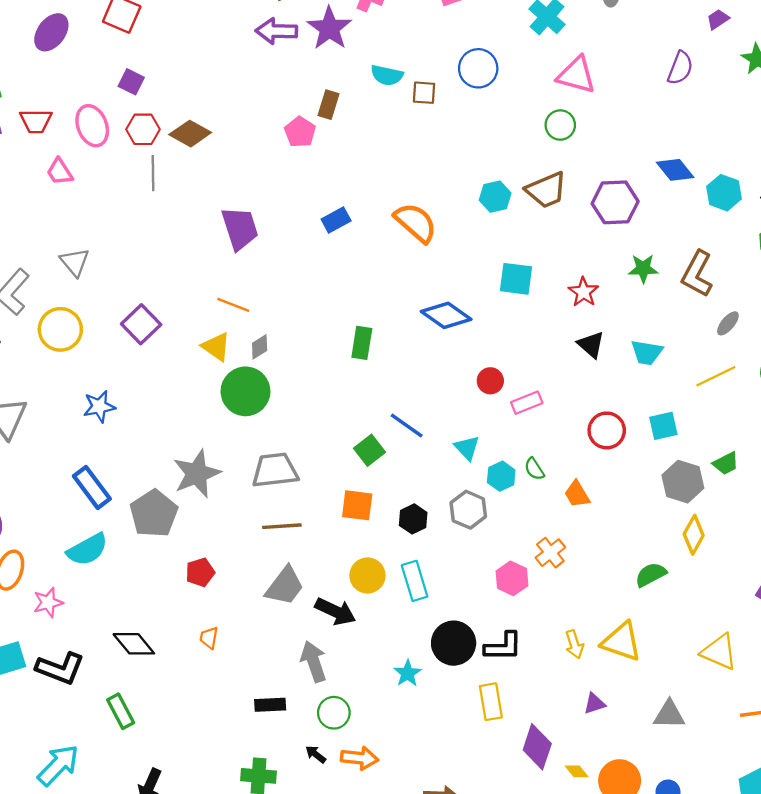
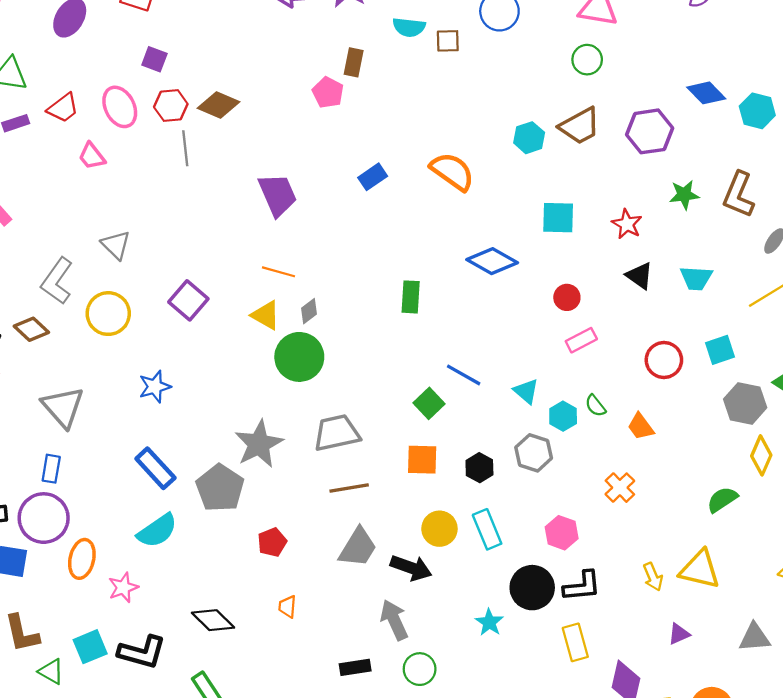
red trapezoid: (36, 121) -> (63, 108), turned -32
red circle: (490, 381) -> (567, 297), moved
pink hexagon: (512, 578) -> (562, 533), moved

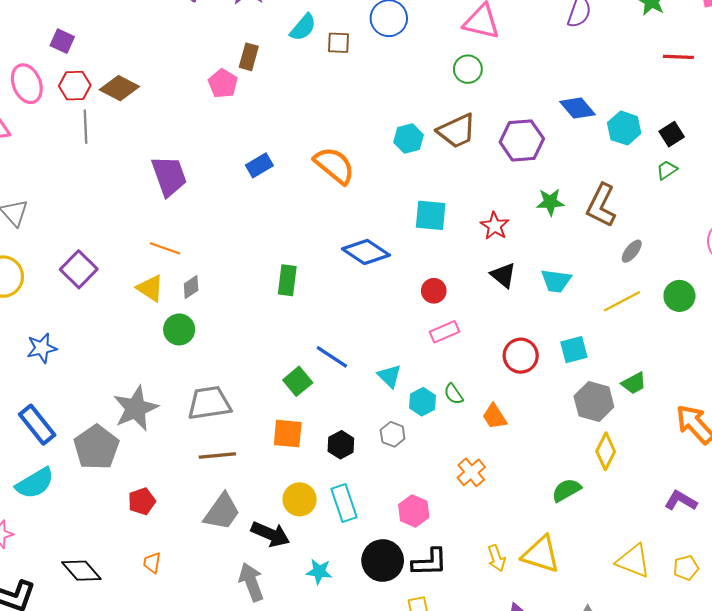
cyan semicircle: (409, 27) -> (303, 27), turned -60
green circle: (299, 357) -> (179, 329), size x0.7
gray hexagon: (534, 453) -> (393, 434), size x0.7
cyan star: (489, 622) -> (319, 572), moved, turned -30

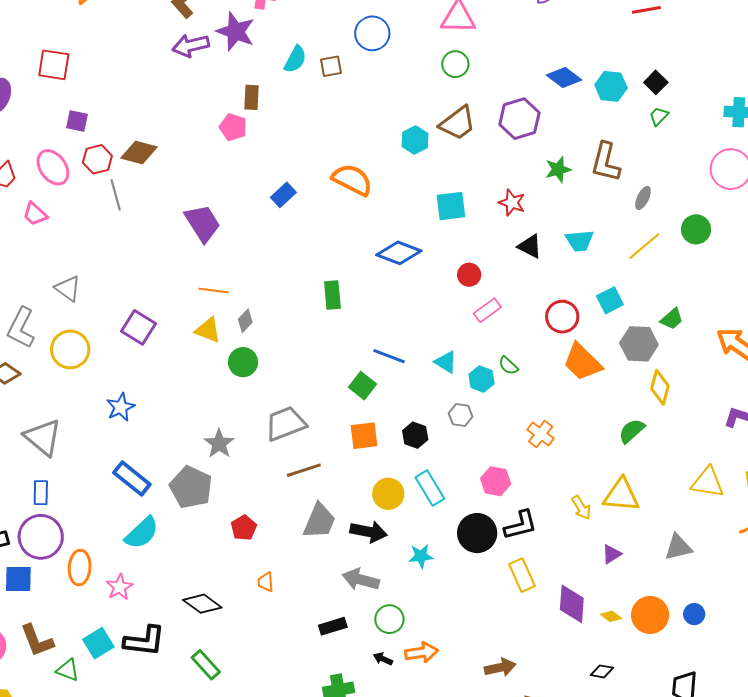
gray star: (136, 408) -> (219, 444), size x0.7
orange trapezoid: (495, 416) -> (582, 362), moved, size x1.6
gray arrow: (251, 582) -> (361, 580), turned -42

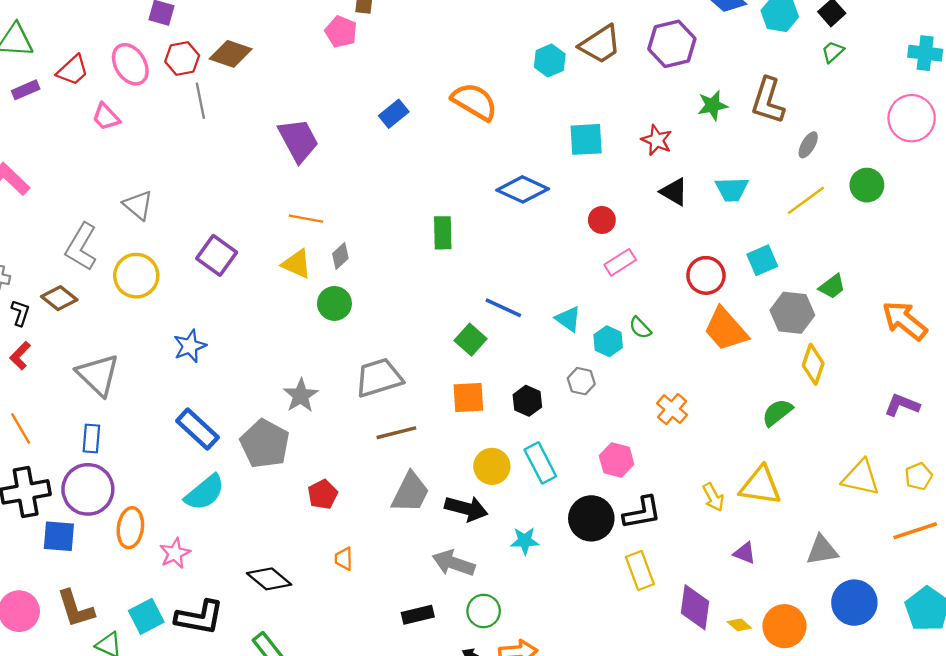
purple triangle: (612, 554) -> (745, 553), turned 50
blue circle: (694, 614) -> (854, 603), moved, size x1.8

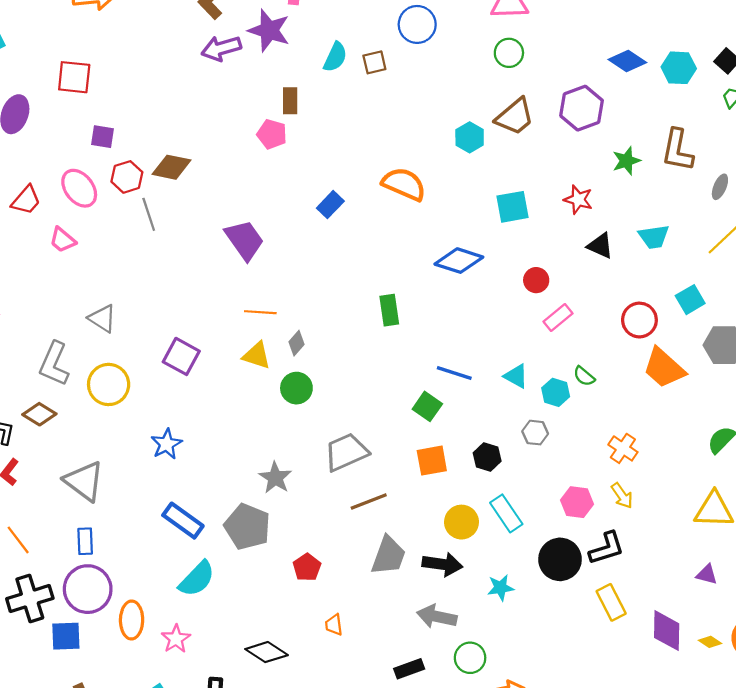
yellow arrow: (713, 497) -> (622, 496), moved

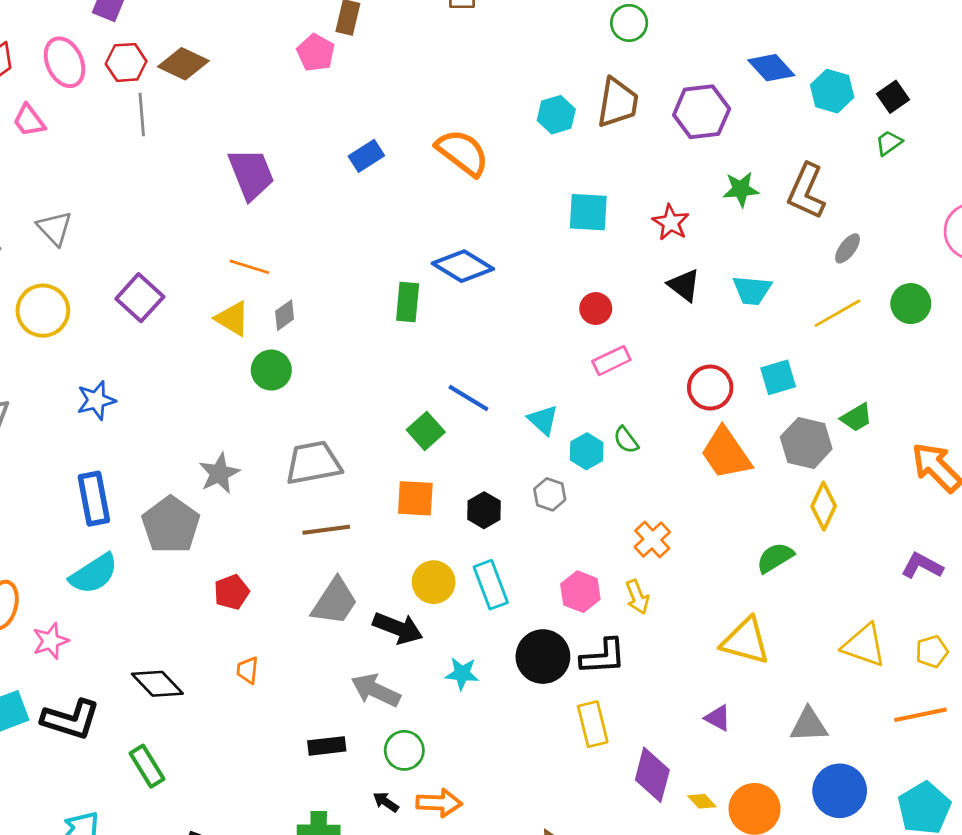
brown trapezoid: (515, 117) -> (618, 103), turned -54
blue diamond: (459, 261) -> (463, 266), moved
blue rectangle: (183, 521) -> (94, 499), turned 30

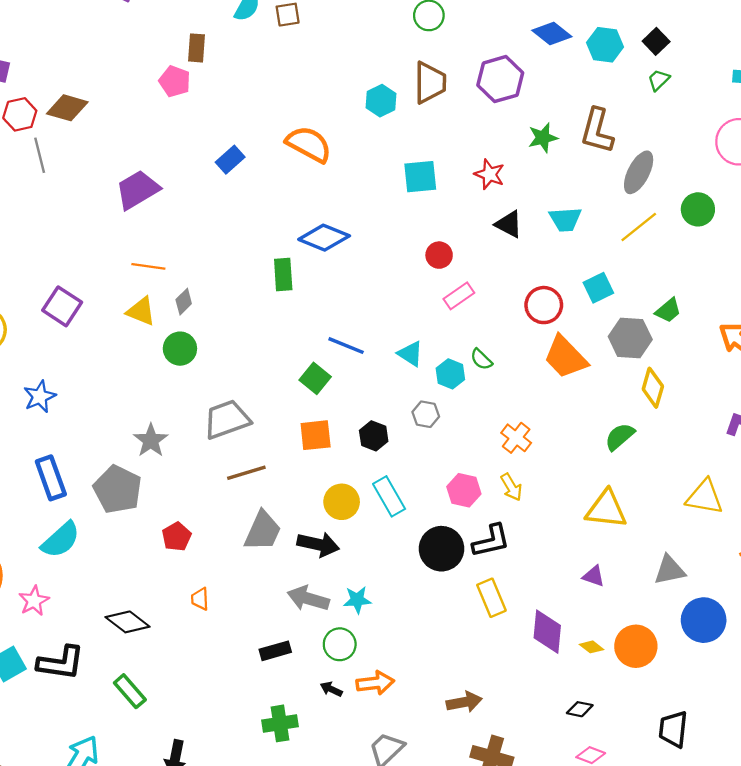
purple trapezoid: (251, 174) -> (138, 190), turned -90
gray ellipse: (848, 248) -> (639, 172), size x1.6
cyan star: (462, 674) -> (357, 600), moved

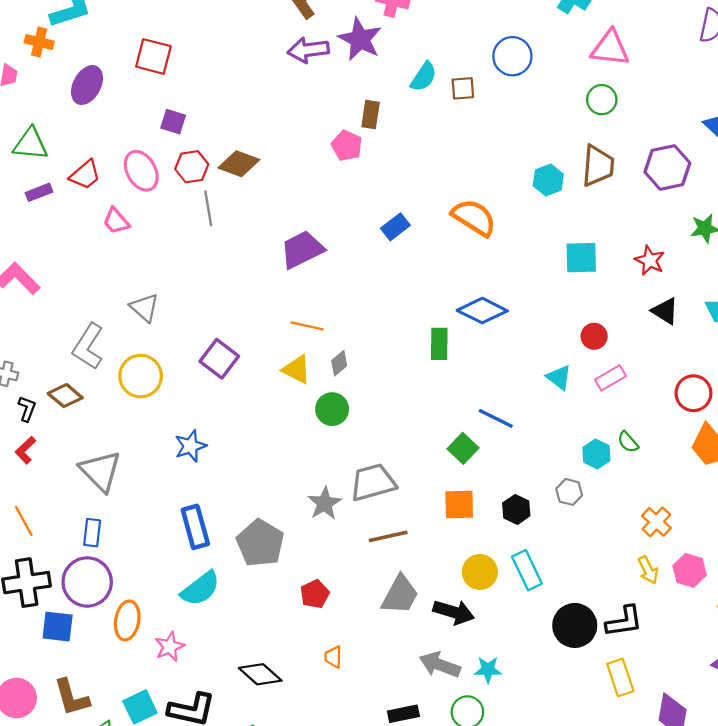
cyan triangle: (410, 354) -> (559, 377), moved
gray star: (151, 440) -> (325, 503), moved
pink hexagon: (464, 490) -> (690, 570), moved

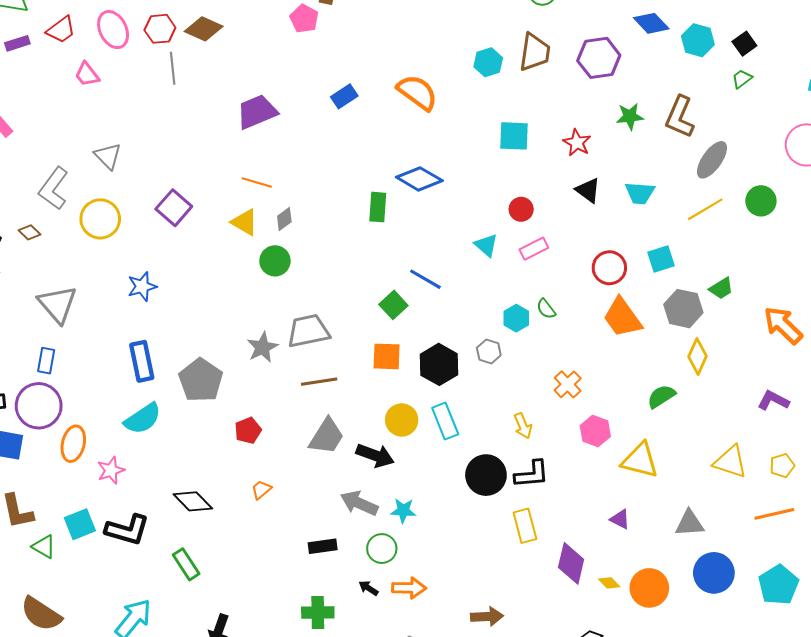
brown diamond: (65, 396) -> (30, 232), size x0.7
black hexagon: (516, 509) -> (439, 364), size x1.5
yellow arrow: (648, 570) -> (523, 426), moved
orange trapezoid: (333, 657) -> (261, 490), turned 45

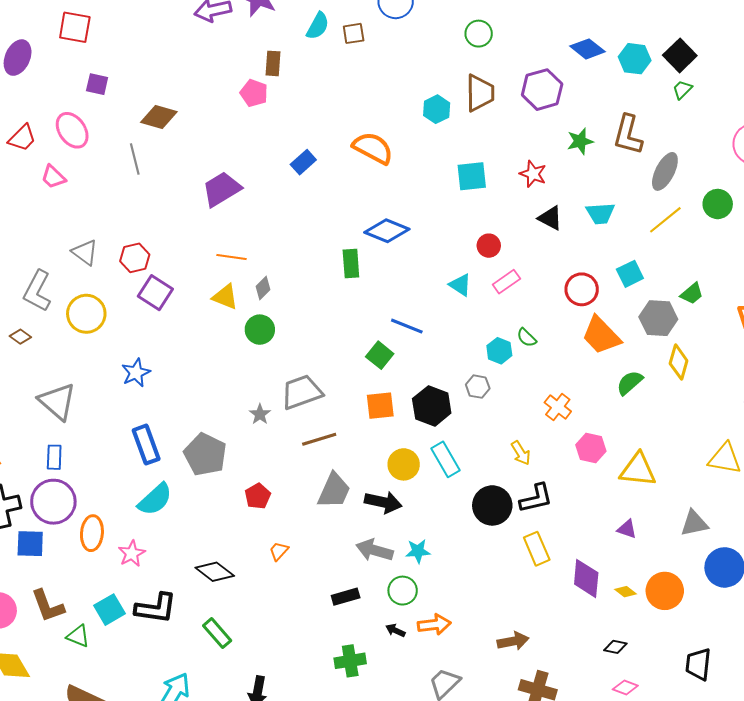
red hexagon: (160, 29) -> (135, 258), moved
black square: (744, 44) -> (680, 55), size x1.4
gray star: (262, 347) -> (260, 414), size x0.7
green semicircle: (661, 396) -> (630, 383), moved

